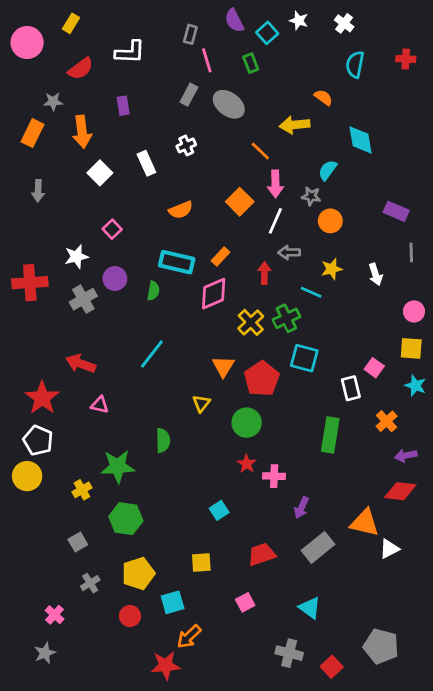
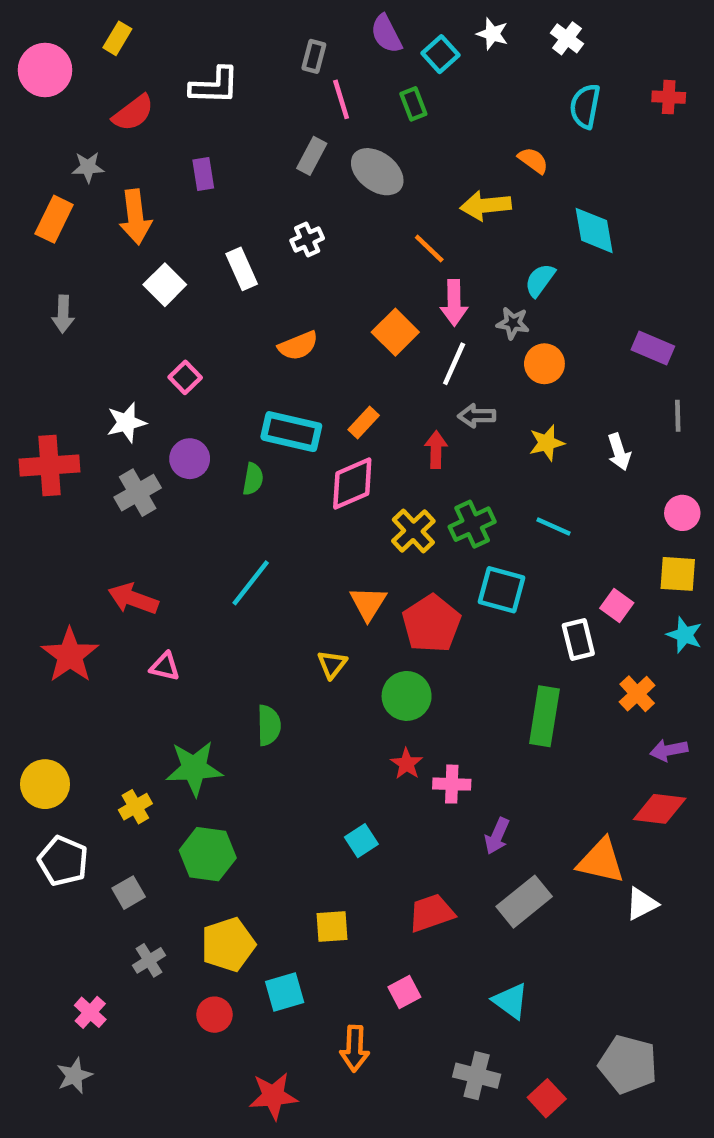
cyan line: (311, 292) -> (553, 526), moved
white pentagon: (38, 440) -> (63, 861), moved
orange arrow: (189, 637) -> (355, 1048), moved, turned -44

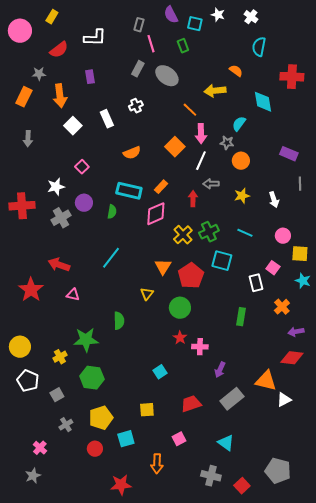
cyan square: (440, 54) -> (195, 24), turned -35
red cross: (669, 97) -> (292, 77), moved, size x1.6
pink circle: (682, 513) -> (283, 236), moved
green rectangle: (544, 716) -> (241, 317), size x0.7

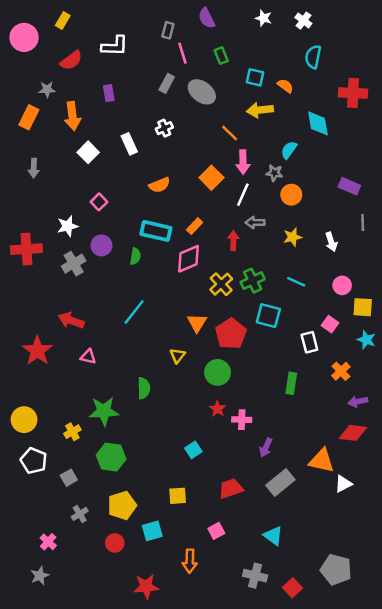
cyan square: (195, 24) -> (255, 77), moved

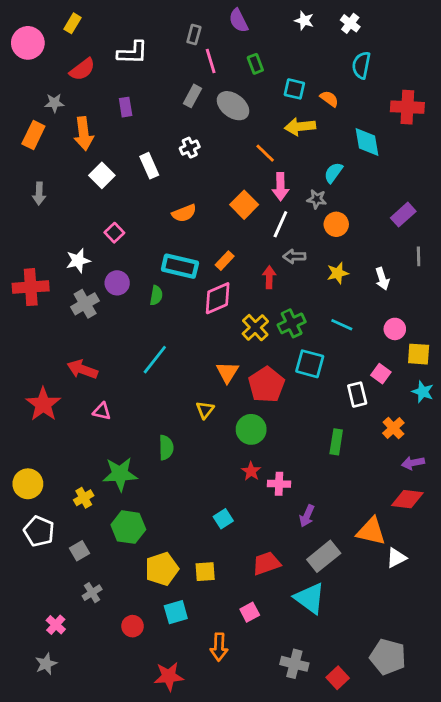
purple rectangle: (349, 186) -> (403, 215), turned -65
yellow pentagon: (122, 505) -> (162, 569), moved
cyan triangle: (273, 536) -> (310, 598), moved, size x1.4

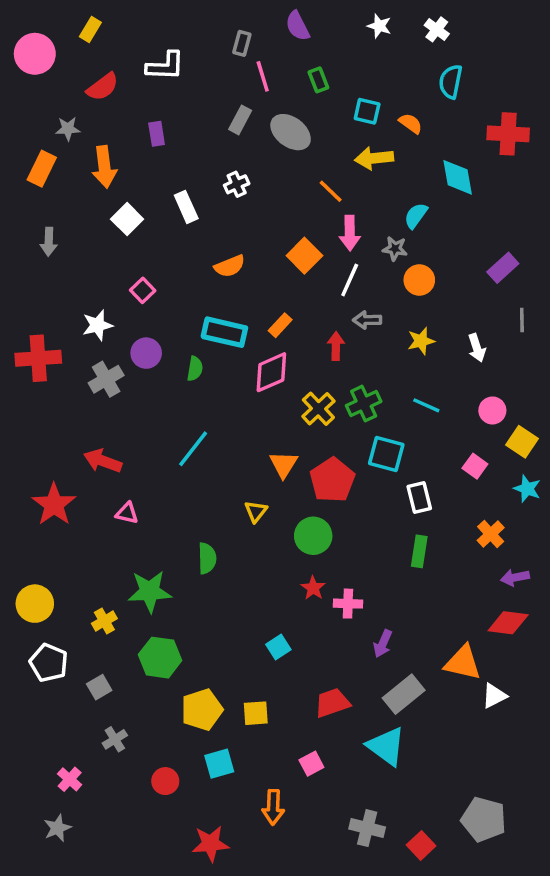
yellow square: (419, 354) -> (522, 442), turned 30
white rectangle: (357, 395) -> (419, 497), moved

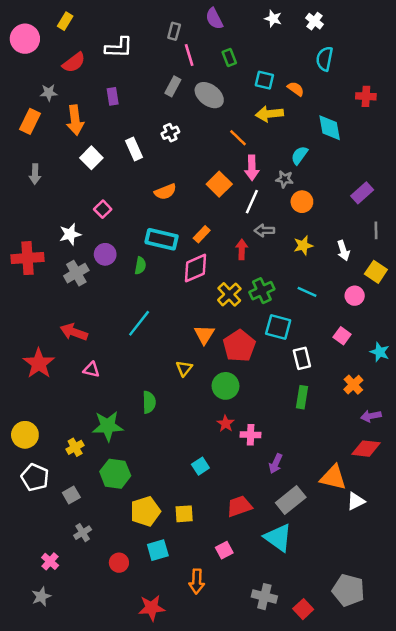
red cross: (508, 134) -> (366, 96), size x0.7
yellow square: (522, 442) -> (376, 272), moved

